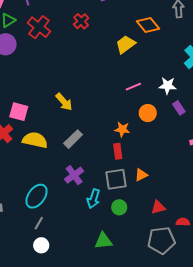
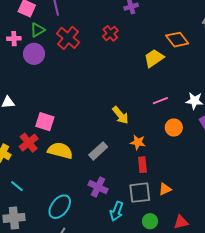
yellow arrow: (64, 102) -> (120, 115), moved
orange star: (122, 129) -> (138, 142), moved
purple cross: (74, 175) -> (98, 187), turned -30
green circle: (119, 207) -> (150, 221), moved

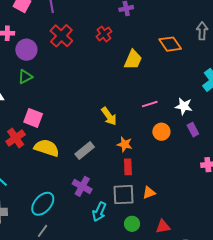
green triangle: (37, 30) -> (25, 77), moved
yellow trapezoid: (154, 58) -> (133, 60), moved, turned 145

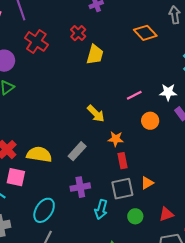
yellow trapezoid: (133, 60) -> (95, 55), moved
pink square: (33, 118) -> (16, 177), moved
purple cross: (82, 186) -> (80, 187), turned -30

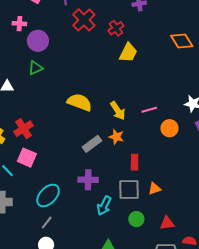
red cross: (36, 41) -> (84, 20), moved
pink line: (134, 95) -> (149, 110), moved
orange star: (116, 139) -> (116, 137), moved
yellow semicircle: (39, 154) -> (80, 102), moved

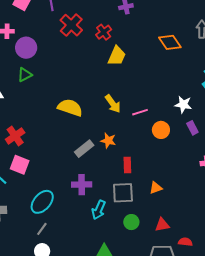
yellow arrow: (118, 111) -> (113, 104), moved
orange triangle: (155, 189) -> (156, 188), moved

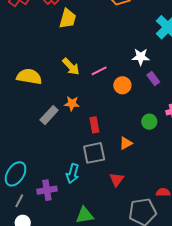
purple cross: (82, 185) -> (47, 190), moved
green circle: (131, 222) -> (149, 122), moved
red triangle: (162, 225) -> (117, 179), moved, turned -35

